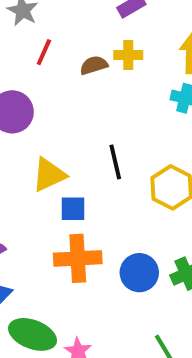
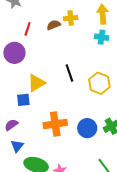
red line: (44, 52) -> (28, 29), moved
blue square: (73, 209) -> (23, 100), moved

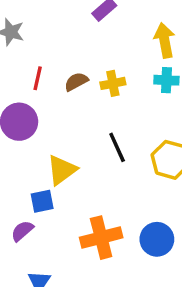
yellow cross: (71, 18) -> (113, 83), moved
brown semicircle: (54, 25) -> (76, 82), moved
purple semicircle: (11, 125) -> (22, 231), moved

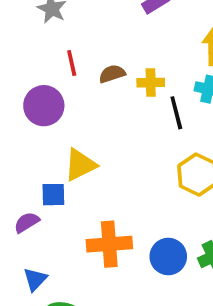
red line: (38, 78) -> (72, 63), turned -35
black line: (117, 147) -> (176, 113), moved

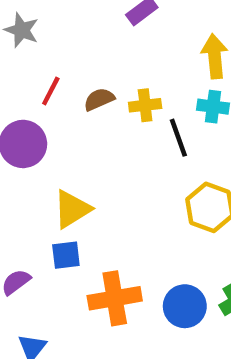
red line: (72, 63) -> (51, 91), turned 45
blue square: (53, 195) -> (66, 255), moved

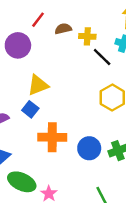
black line: (178, 138) -> (102, 57), turned -36
blue square: (66, 255) -> (30, 109), turned 35

